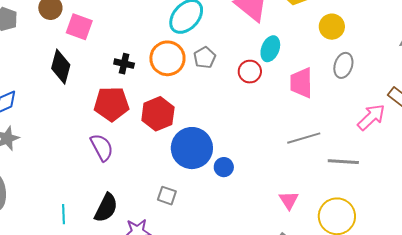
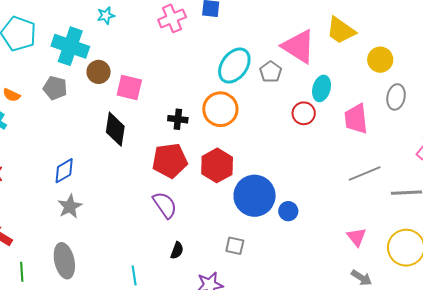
gray pentagon: (205, 58) -> (271, 72), moved
black semicircle: (106, 208) -> (177, 250), moved, size x0.6

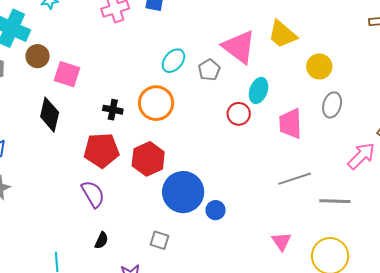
cyan ellipse: (234, 66) -> (173, 61), size x0.7

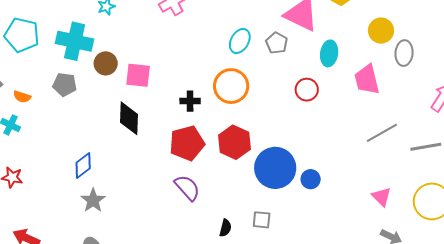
yellow circle: (319, 66) -> (381, 31), moved
red circle: (239, 114) -> (307, 90), moved
black semicircle: (101, 240) -> (225, 228), moved

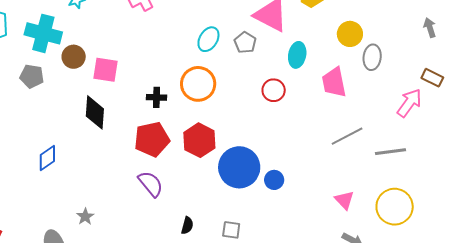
gray star: (93, 200) -> (85, 217), moved, size x0.7
gray square: (262, 220) -> (231, 230), moved

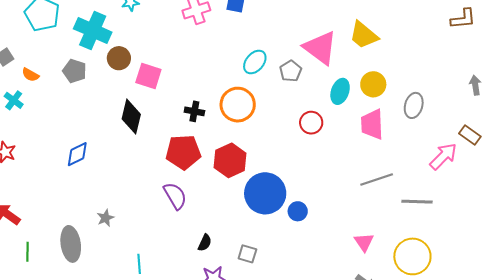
yellow circle: (350, 34) -> (373, 84), moved

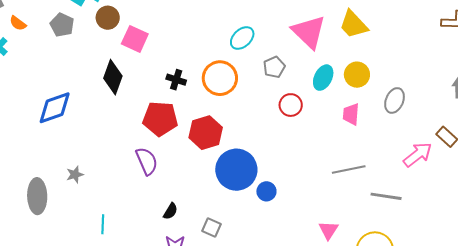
gray pentagon: (291, 71) -> (274, 67), moved
pink trapezoid: (372, 124) -> (351, 114), size x0.7
blue diamond: (77, 154) -> (55, 108), size x1.4

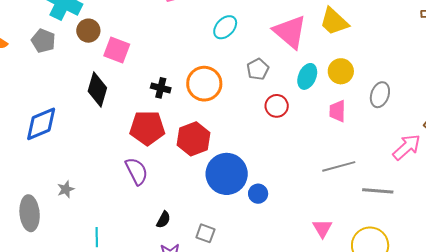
cyan ellipse: (242, 38) -> (225, 27), moved

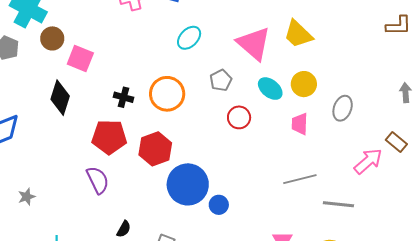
cyan ellipse: (307, 76) -> (270, 89), turned -75

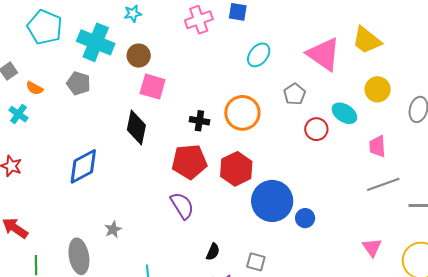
brown circle: (52, 38) -> (139, 56), moved
cyan ellipse: (270, 89) -> (344, 113), moved
pink trapezoid: (300, 124) -> (377, 146), moved

